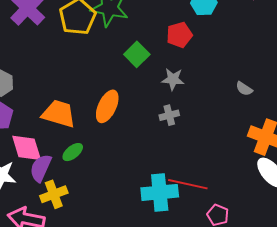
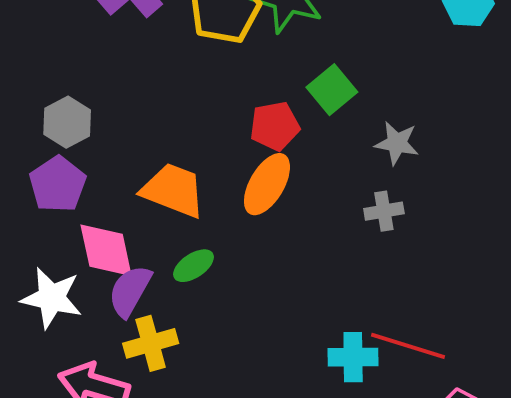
red pentagon: (179, 35) -> (275, 126), moved
cyan cross: (160, 192) -> (353, 357), size x0.7

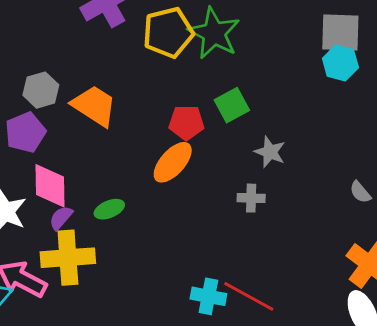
orange trapezoid: (173, 190) -> (94, 106), moved
purple semicircle: (130, 291) -> (61, 218), size x0.7
yellow cross: (151, 343) -> (68, 258), size x1.4

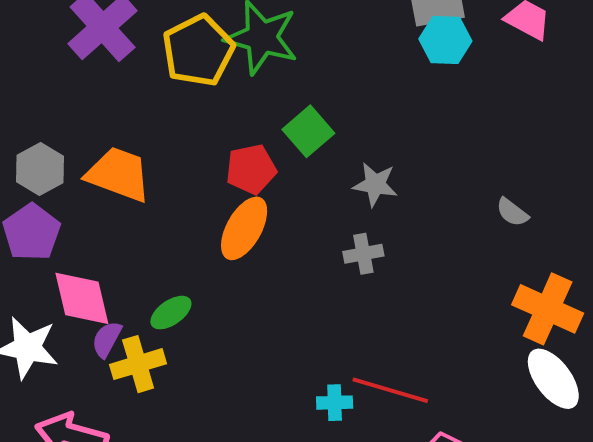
yellow cross: (68, 258) -> (138, 364), moved, size x0.7
cyan cross: (208, 296) -> (335, 403), size x0.7

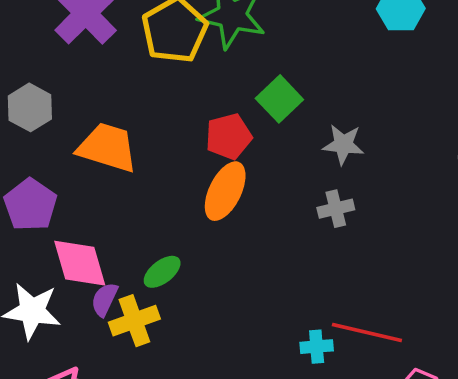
gray hexagon: (40, 169) -> (30, 107), moved

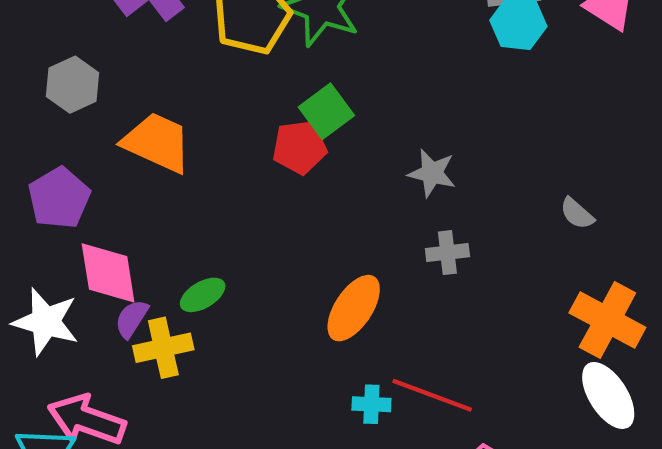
green square: (279, 99) -> (326, 111), moved
orange ellipse: (225, 191) -> (354, 308), moved
gray cross: (336, 209) -> (447, 253), moved

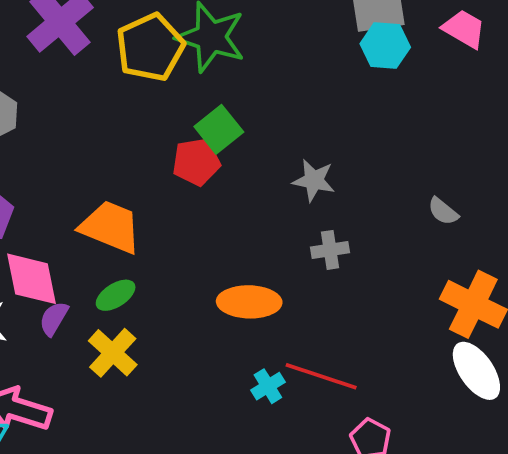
orange trapezoid: (157, 142) -> (110, 227), moved
orange ellipse: (354, 308) -> (249, 302), turned 60
yellow cross: (163, 348) -> (113, 353), moved, turned -33
cyan cross: (371, 404) -> (268, 386), turned -32

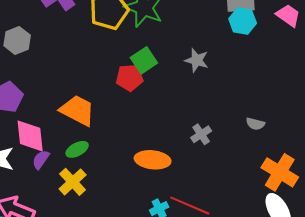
gray star: (314, 180) -> (197, 60), moved
gray semicircle: (443, 211) -> (255, 124), moved, turned -30
gray cross: (330, 250) -> (201, 134), turned -30

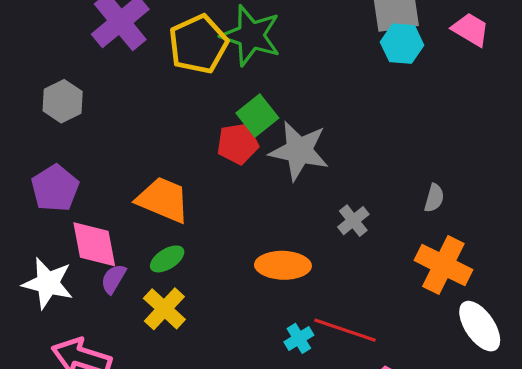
gray star: (197, 60) -> (299, 151), moved, size x1.6
gray semicircle: (255, 124) -> (434, 198), turned -84
orange cross: (280, 172) -> (443, 265), moved

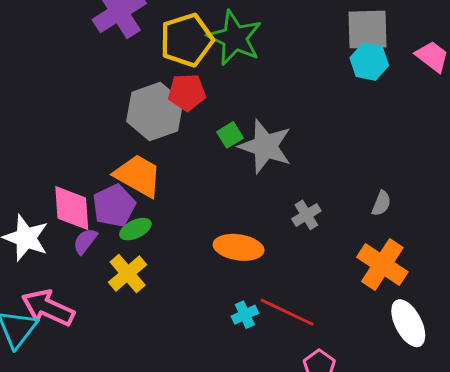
gray hexagon: (63, 101) -> (155, 112), moved, size x1.5
green square: (257, 116) -> (230, 135), moved, size x0.7
red pentagon: (238, 144) -> (187, 92), moved
purple pentagon: (55, 188) -> (114, 206), moved

